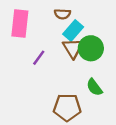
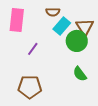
brown triangle: (73, 48) -> (85, 27), moved
brown pentagon: (67, 107) -> (30, 87), moved

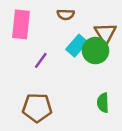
cyan rectangle: (62, 26) -> (77, 46), moved
green semicircle: (80, 74) -> (103, 103), moved, turned 35

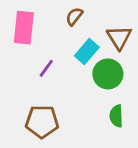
brown semicircle: (66, 14) -> (74, 16), turned 126
green circle: (95, 51) -> (108, 74), moved

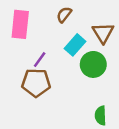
green semicircle: (116, 116) -> (101, 116), moved
brown pentagon: (42, 122) -> (36, 83), moved

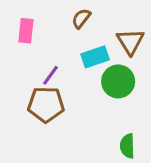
pink rectangle: (20, 24) -> (26, 31), size x0.7
cyan rectangle: (75, 45) -> (95, 57), turned 30

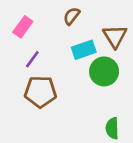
pink rectangle: (26, 31) -> (23, 27), turned 30
purple line: (51, 75) -> (32, 59), moved

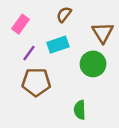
cyan rectangle: (84, 50) -> (58, 45), moved
green semicircle: (112, 128) -> (80, 110), moved

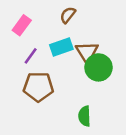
brown triangle: (103, 33) -> (87, 52), moved

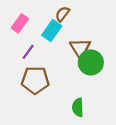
cyan rectangle: (61, 47) -> (52, 31), moved, turned -36

